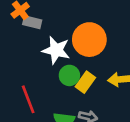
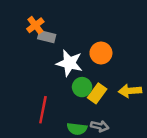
orange circle: (89, 40) -> (101, 53), size x0.7
red line: (28, 99) -> (43, 110), turned 32

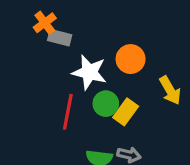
yellow arrow: (130, 91) -> (170, 90), moved, turned -115
red line: (43, 110) -> (68, 112), moved

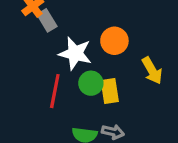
gray rectangle: (60, 38) -> (47, 20), turned 45
yellow rectangle: (126, 112) -> (110, 91), turned -45

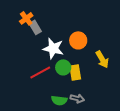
red line: (55, 91) -> (40, 72), turned 50

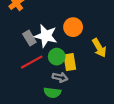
gray rectangle: (35, 27) -> (29, 38), moved
gray arrow: (77, 98) -> (60, 77), moved

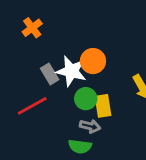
orange circle: (73, 27) -> (93, 61), moved
red line: (32, 62) -> (32, 106), moved

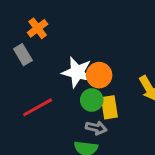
orange circle: (93, 61) -> (99, 75), moved
gray rectangle: (50, 74) -> (23, 55), moved

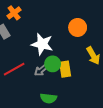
orange circle: (99, 75) -> (78, 27), moved
gray arrow: (96, 128) -> (41, 70), moved, turned 128

